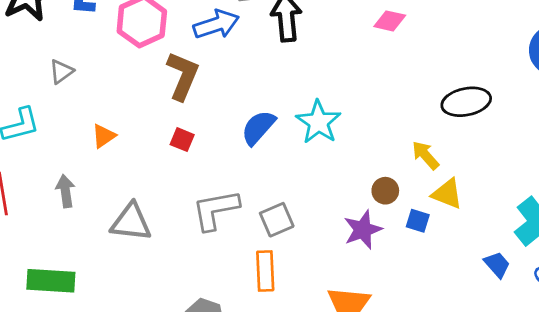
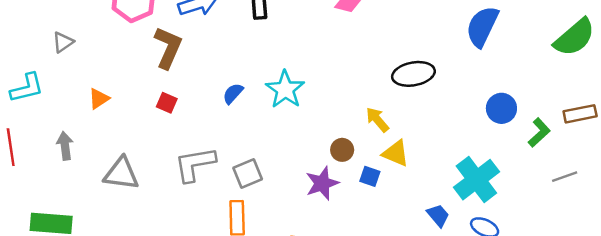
blue semicircle: (258, 128) -> (233, 93), size x0.7

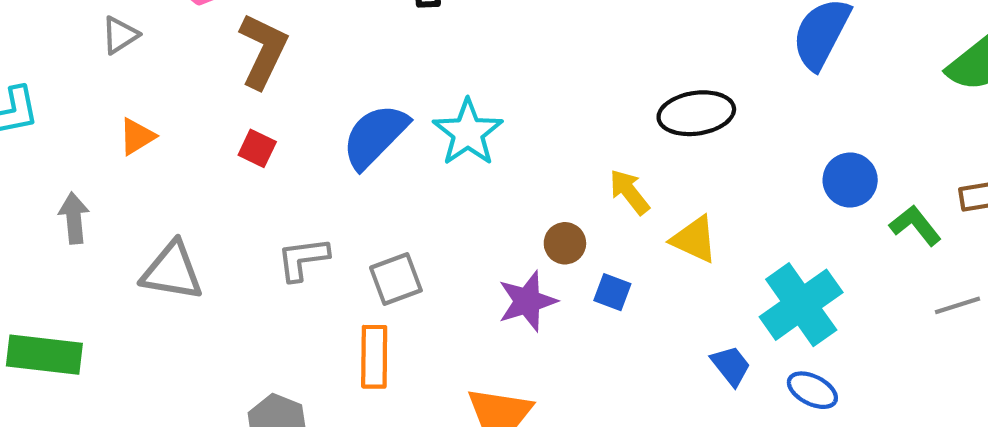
gray triangle: (63, 42) -> (120, 35), moved
blue semicircle: (233, 93) -> (375, 136), size x1.8
green L-shape: (539, 133) -> (915, 225), turned -88
yellow triangle: (396, 153) -> (694, 239), moved
gray L-shape: (195, 164) -> (303, 259), size x0.7

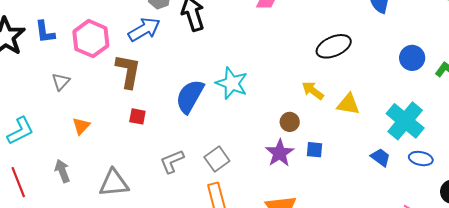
blue square: (612, 292) -> (314, 150), moved

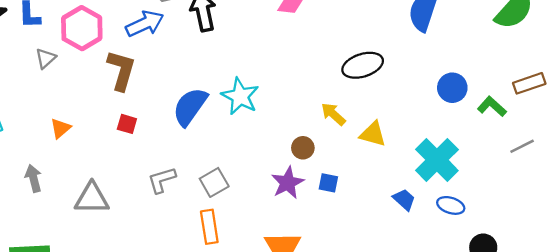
gray triangle: (61, 82) -> (46, 58), moved

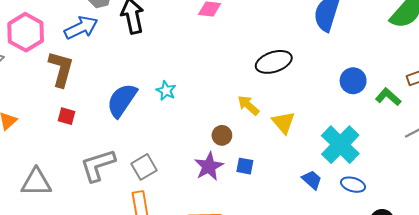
cyan star: (240, 96) -> (166, 91), size x0.6
yellow triangle: (373, 134) -> (284, 122), turned 35
gray L-shape: (162, 180) -> (98, 165), size x1.4

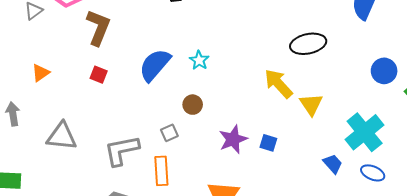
yellow arrow: (248, 105) -> (279, 84), size x1.4
brown circle: (222, 135) -> (193, 105), moved
gray L-shape: (98, 165) -> (122, 150), moved
gray square: (144, 167) -> (169, 133), size x0.7

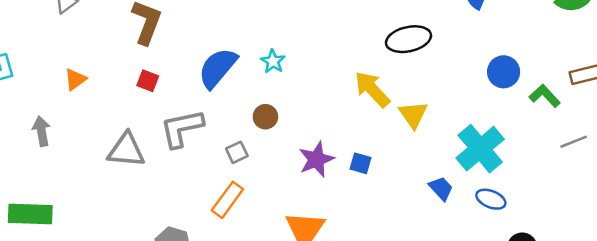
gray triangle: (62, 136) -> (126, 150), moved
gray L-shape: (122, 150) -> (182, 128), moved
orange rectangle: (161, 171) -> (227, 200), turned 40

